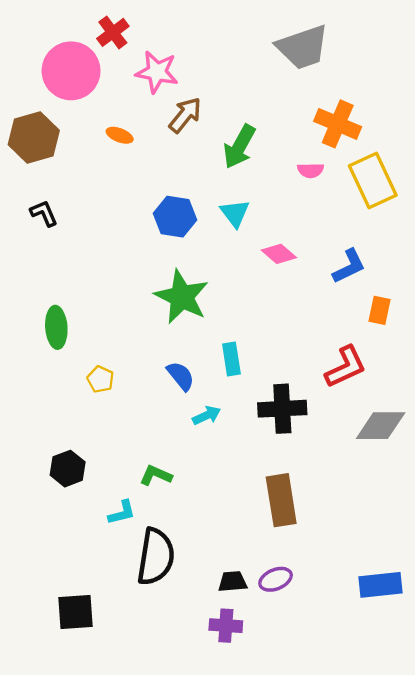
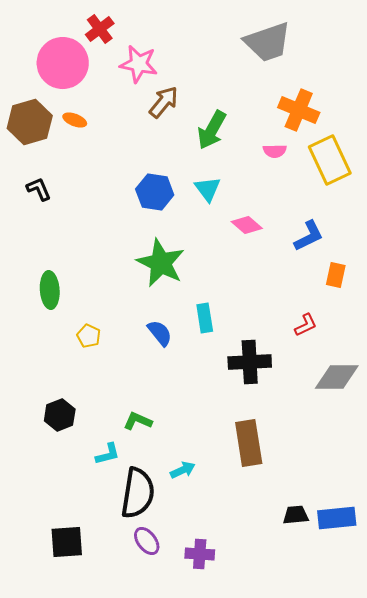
orange ellipse: (120, 135) -> (75, 120), moved
red L-shape: (346, 367) -> (306, 325), size x0.6
cyan arrow: (207, 415) -> (183, 470), moved
purple ellipse: (276, 579) -> (147, 541), moved, turned 76
black trapezoid: (233, 582) -> (296, 515), moved

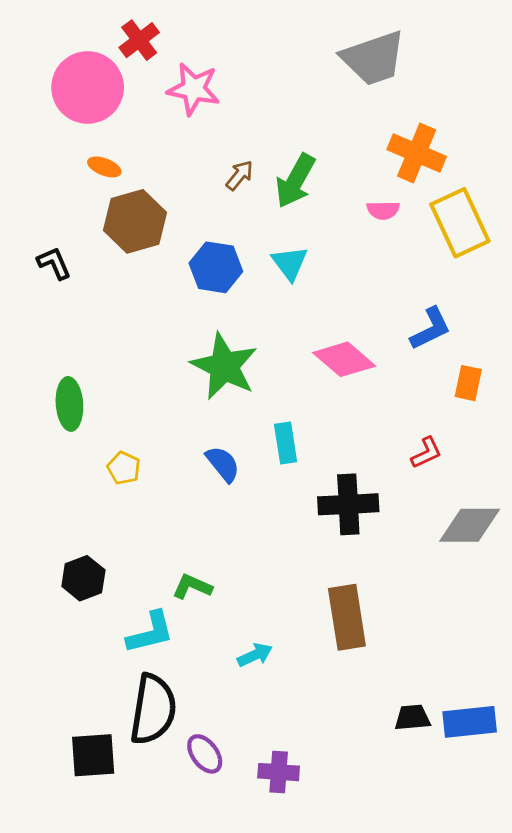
brown arrow: (164, 102) -> (240, 175), moved, size x0.7
brown hexagon: (30, 122) -> (135, 221), moved
pink diamond: (247, 225) -> (344, 359), moved, size x1.4
cyan L-shape: (108, 454) -> (150, 633), size x1.4
black semicircle: (138, 493) -> (153, 709), moved

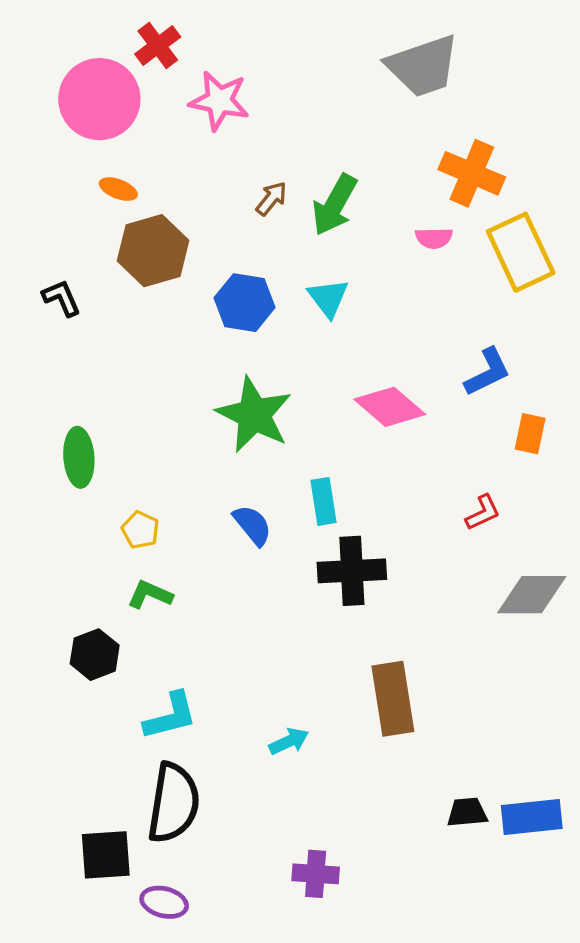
black cross: (348, 504) -> (352, 571), moved
green L-shape: (192, 587) -> (150, 595), moved
purple ellipse: (205, 754) -> (164, 902), moved, turned -39

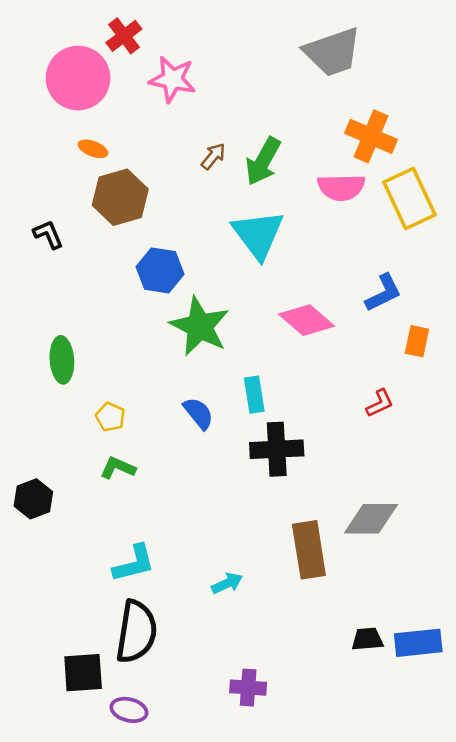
pink semicircle: (434, 238) -> (341, 187), size x1.6
cyan triangle: (328, 298) -> (258, 234), size x1.6
blue hexagon: (245, 303) -> (160, 270), moved
gray diamond: (532, 595) -> (371, 519), moved
black hexagon: (95, 655) -> (33, 499), moved

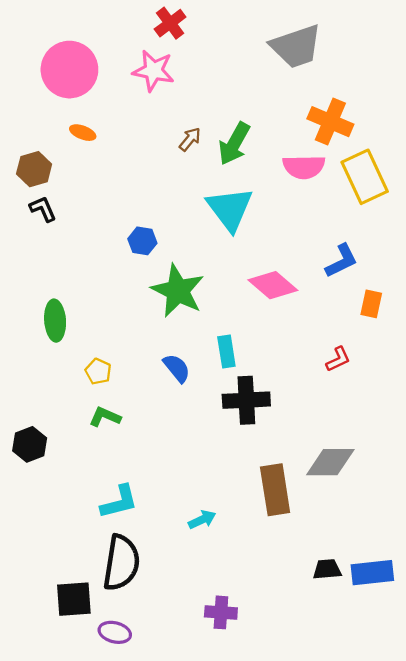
red cross: (124, 36) -> (170, 23), moved
brown hexagon: (120, 197) -> (34, 169), moved, size x0.7
blue hexagon: (160, 270) -> (142, 241), size x0.7

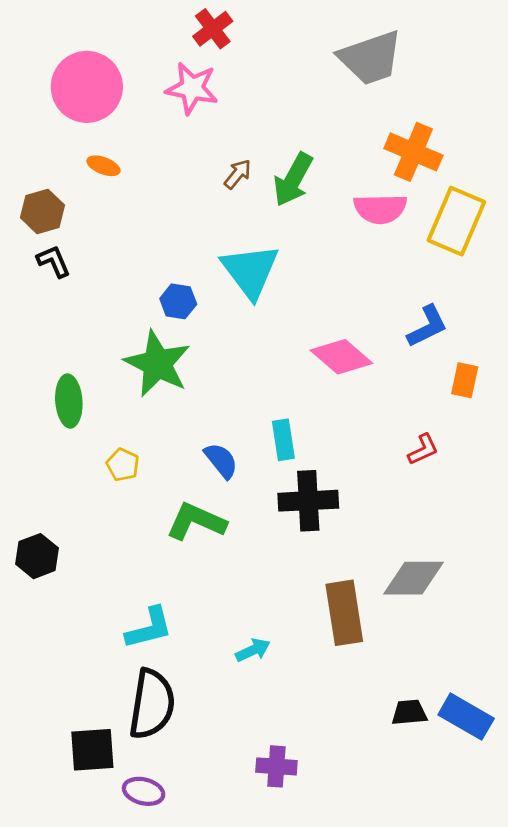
yellow rectangle: (365, 177) -> (456, 221), turned 48
cyan triangle: (230, 209) -> (250, 271), moved
green star: (178, 291) -> (157, 364), moved
green L-shape: (105, 417) -> (196, 521), moved, size x1.5
blue rectangle: (372, 573) -> (466, 717), turned 36

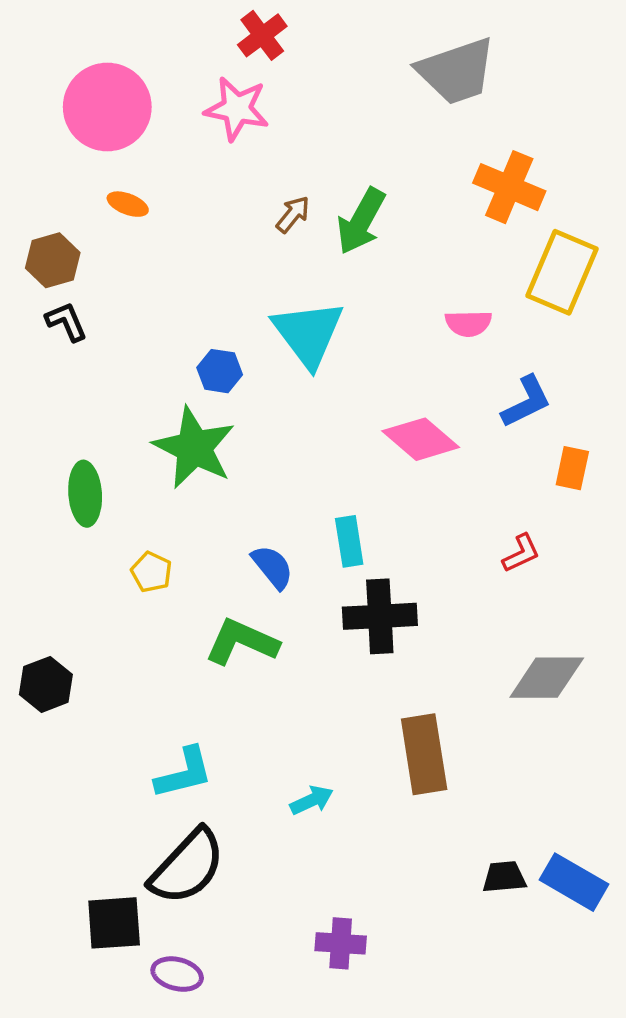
pink semicircle: (380, 209) -> (468, 323), moved, size x0.7
gray diamond: (413, 578) -> (547, 678), moved
black semicircle: (152, 704) -> (187, 867), turned 34

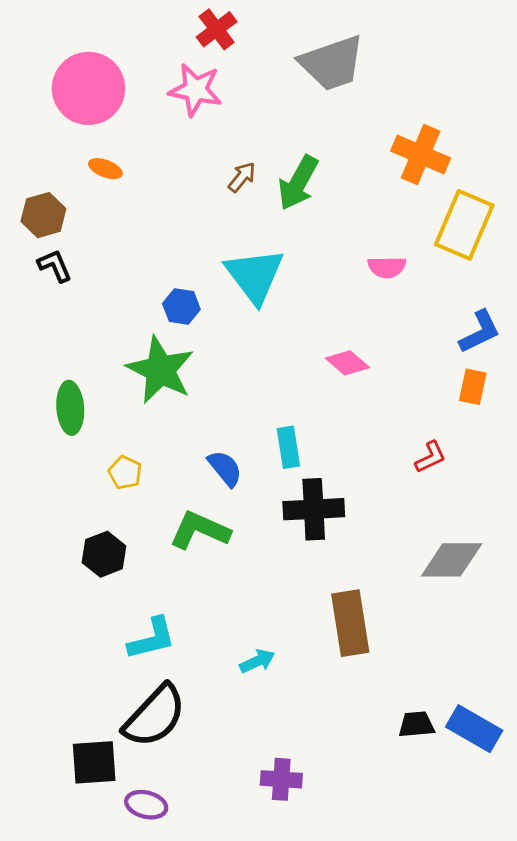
gray trapezoid: (456, 71) -> (332, 63), moved
blue L-shape: (526, 402) -> (480, 332), moved
pink diamond: (421, 439) -> (347, 363), size x0.7
black hexagon: (46, 684) -> (104, 554), moved

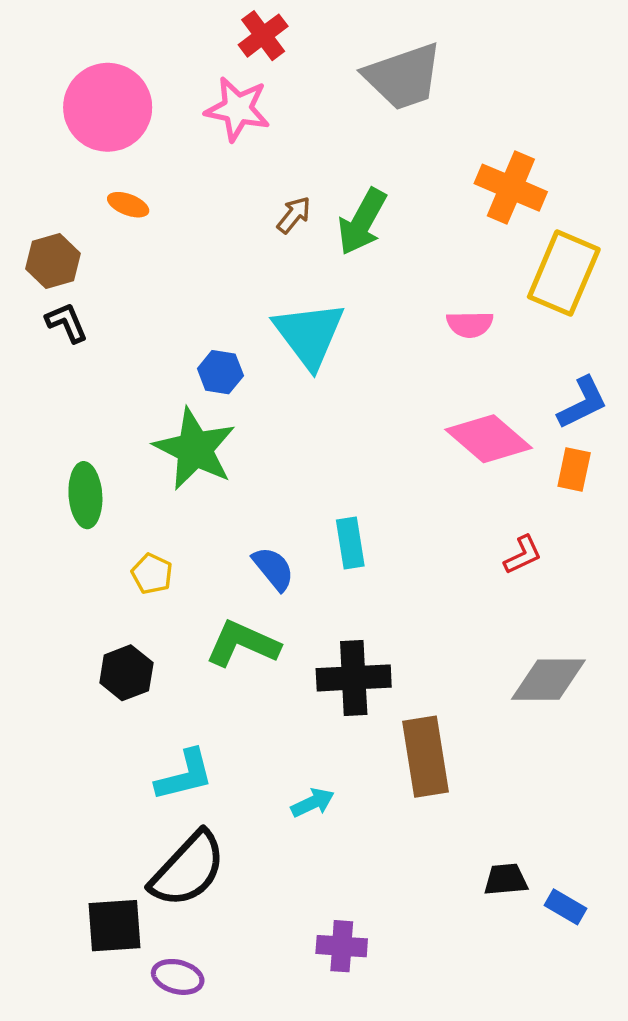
pink diamond: (347, 363) -> (489, 439), moved, size x1.6
black cross: (314, 509) -> (354, 678), moved
blue rectangle: (474, 729) -> (566, 907), moved, size x0.6

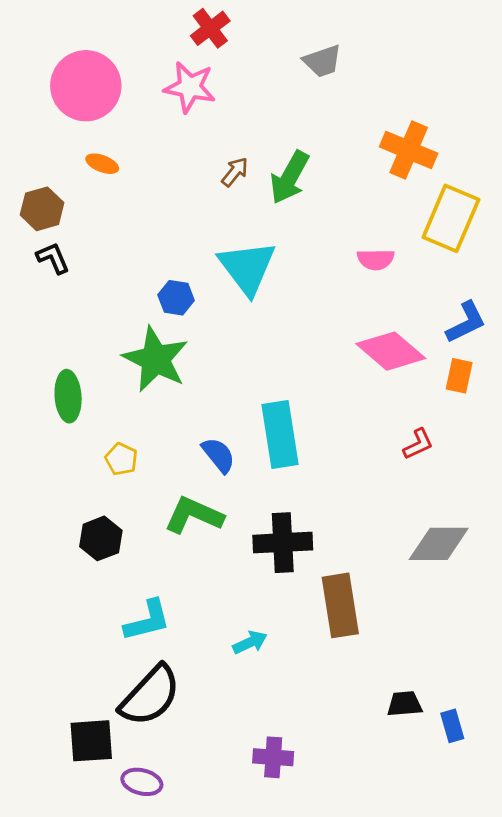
gray trapezoid: (403, 77) -> (322, 61), size x0.6
cyan rectangle: (350, 543) -> (280, 434), size x1.6
blue rectangle: (566, 907) -> (452, 726), turned 44

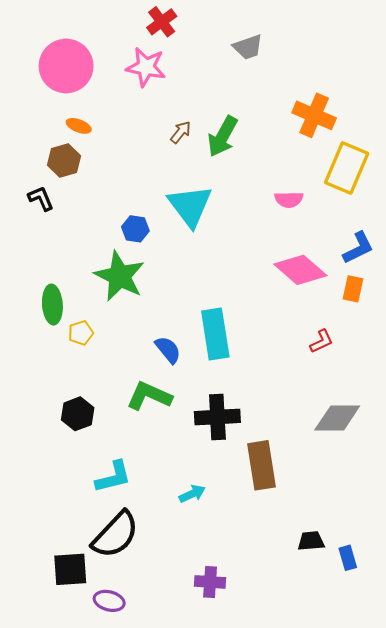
brown hexagon: (42, 209) -> (64, 161), moved
yellow pentagon: (121, 459) -> (81, 333), moved, turned 30

